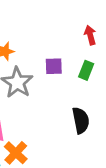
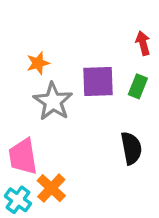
purple square: (54, 66) -> (98, 81), size x1.5

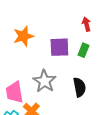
orange star: (38, 63) -> (23, 36), size x1.5
gray star: (53, 101) -> (44, 81), moved

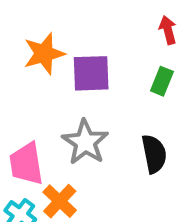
purple square: (59, 47) -> (91, 73), moved

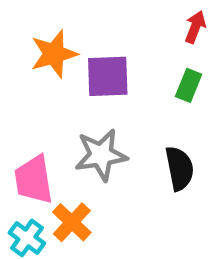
red arrow: (168, 30) -> (195, 27), turned 36
gray star: (85, 142) -> (101, 155), turned 30

